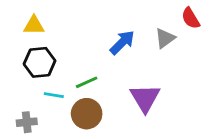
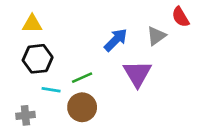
purple triangle: (145, 98) -> (137, 74), moved

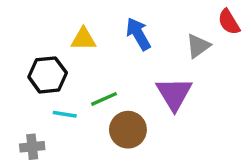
yellow triangle: (32, 24) -> (83, 39), moved
blue arrow: (116, 40) -> (138, 34), moved, turned -75
brown circle: (82, 107) -> (128, 130), moved

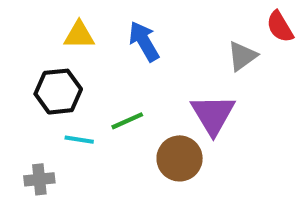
blue arrow: (138, 34) -> (144, 41), moved
yellow triangle: (83, 39) -> (79, 35), moved
brown circle: (128, 130) -> (180, 158), moved

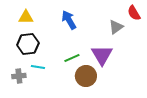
yellow triangle: (79, 35) -> (26, 17), moved
green line: (127, 121) -> (72, 58), moved
gray cross: (39, 179) -> (19, 76), moved

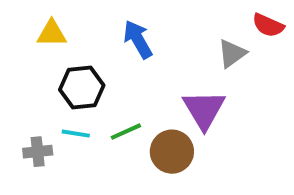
red semicircle: (134, 13) -> (268, 25), turned -35
black hexagon: (28, 44) -> (82, 87), moved
green line: (72, 58) -> (126, 132), moved

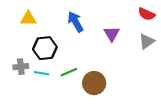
gray triangle: (232, 53) -> (147, 41), moved
purple triangle: (204, 110) -> (112, 34), moved, size x0.7
gray cross: (38, 152) -> (21, 67), moved

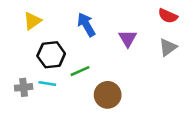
yellow triangle: (28, 18) -> (32, 21), turned -35
gray cross: (21, 67) -> (24, 87), moved
green line: (69, 72) -> (80, 71), moved

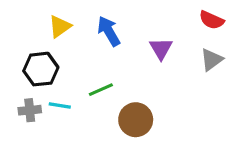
yellow triangle: (32, 21) -> (60, 26), moved
black hexagon: (51, 55) -> (41, 69), moved

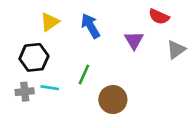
red semicircle: (212, 20) -> (159, 17), moved
green line: (101, 90) -> (84, 75), turned -42

